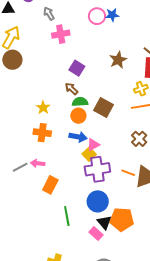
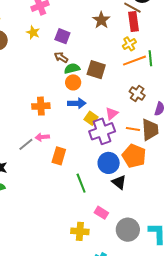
yellow star: (43, 108) -> (33, 32), moved
pink triangle: (93, 145) -> (112, 114), moved
orange pentagon: (122, 219) -> (134, 156), moved, turned 30
pink rectangle: (96, 233) -> (101, 213), moved

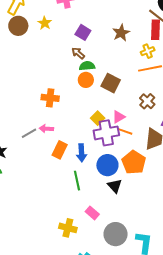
brown star: (101, 20) -> (121, 33), moved
yellow star: (33, 32) -> (45, 23), moved
brown square: (96, 70) -> (111, 83), moved
blue arrow: (77, 103) -> (81, 153), moved, turned 78
orange line: (133, 129) -> (125, 132), moved

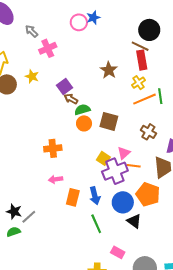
purple square: (83, 32) -> (64, 87), moved, turned 35
gray line: (29, 133) -> (29, 217), moved

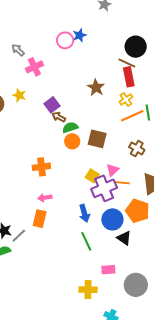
orange rectangle: (73, 197) -> (40, 219), moved
pink rectangle: (118, 252) -> (108, 270), turned -32

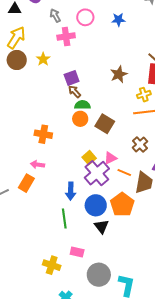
pink circle: (65, 40) -> (85, 17), moved
orange line: (122, 183) -> (124, 172), moved
purple cross: (104, 188) -> (97, 173), turned -35

